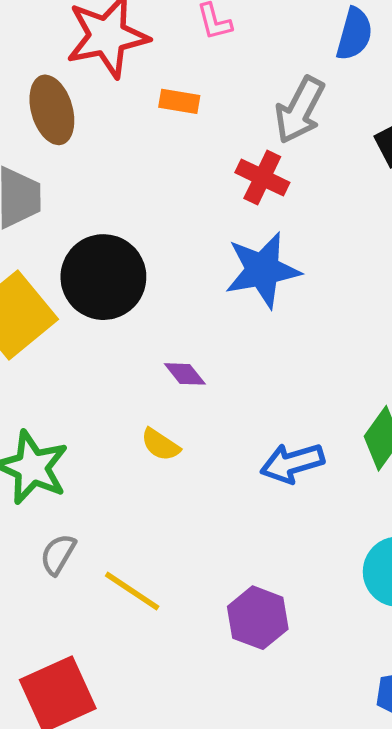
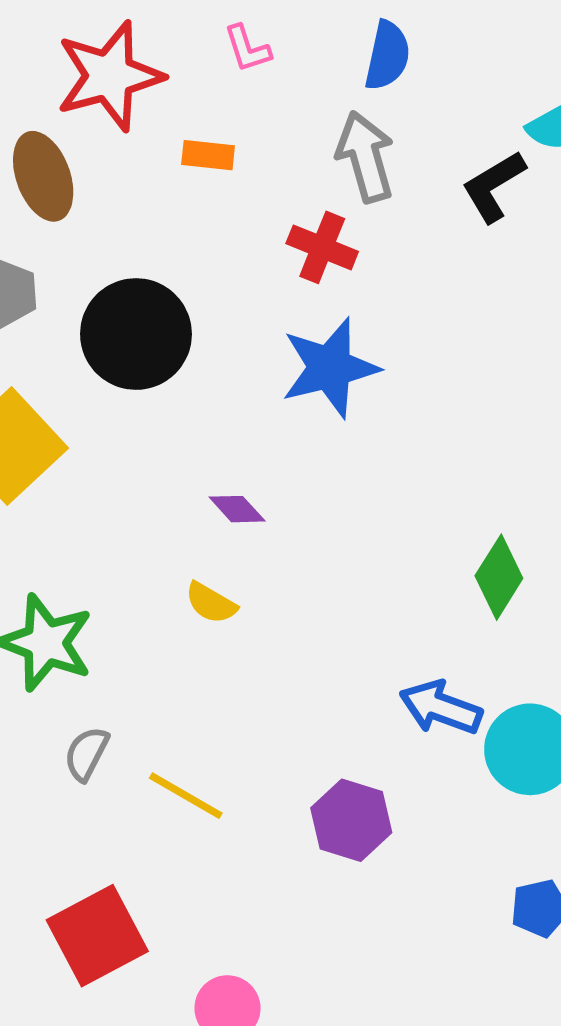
blue semicircle: (354, 34) -> (387, 56), moved
gray arrow: (300, 110) -> (365, 157), turned 140
black circle: (103, 277) -> (136, 334), moved
blue arrow: (292, 463) -> (441, 708), moved, turned 40

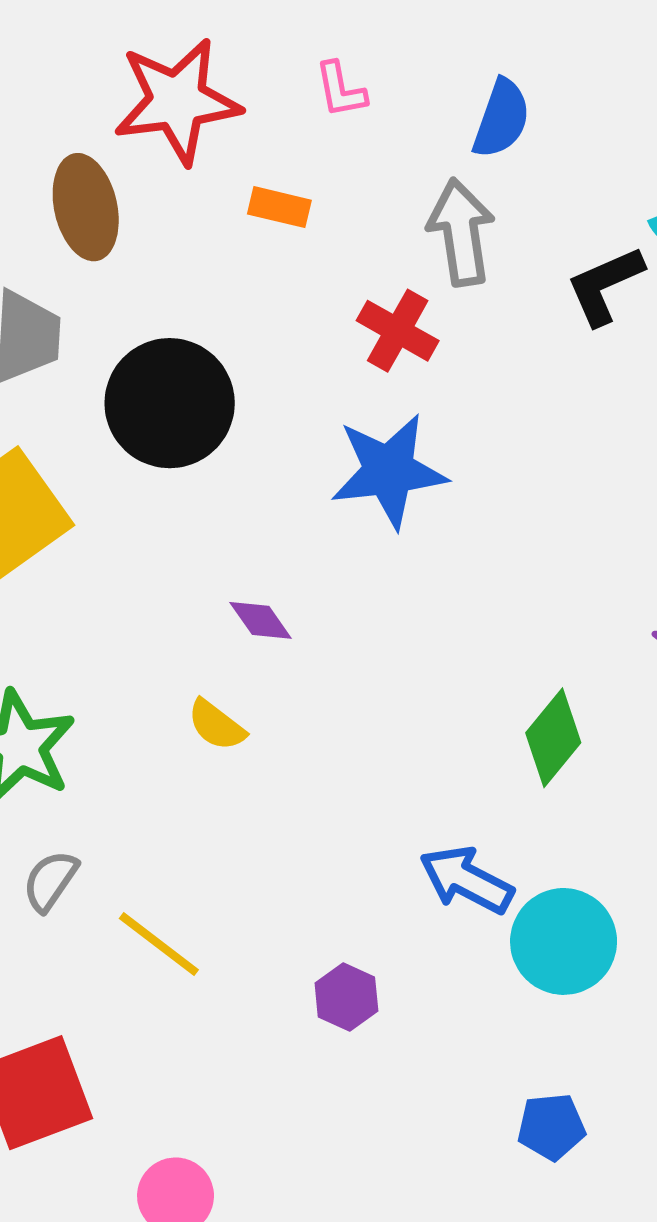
purple hexagon: (351, 820) -> (346, 997), size x0.7

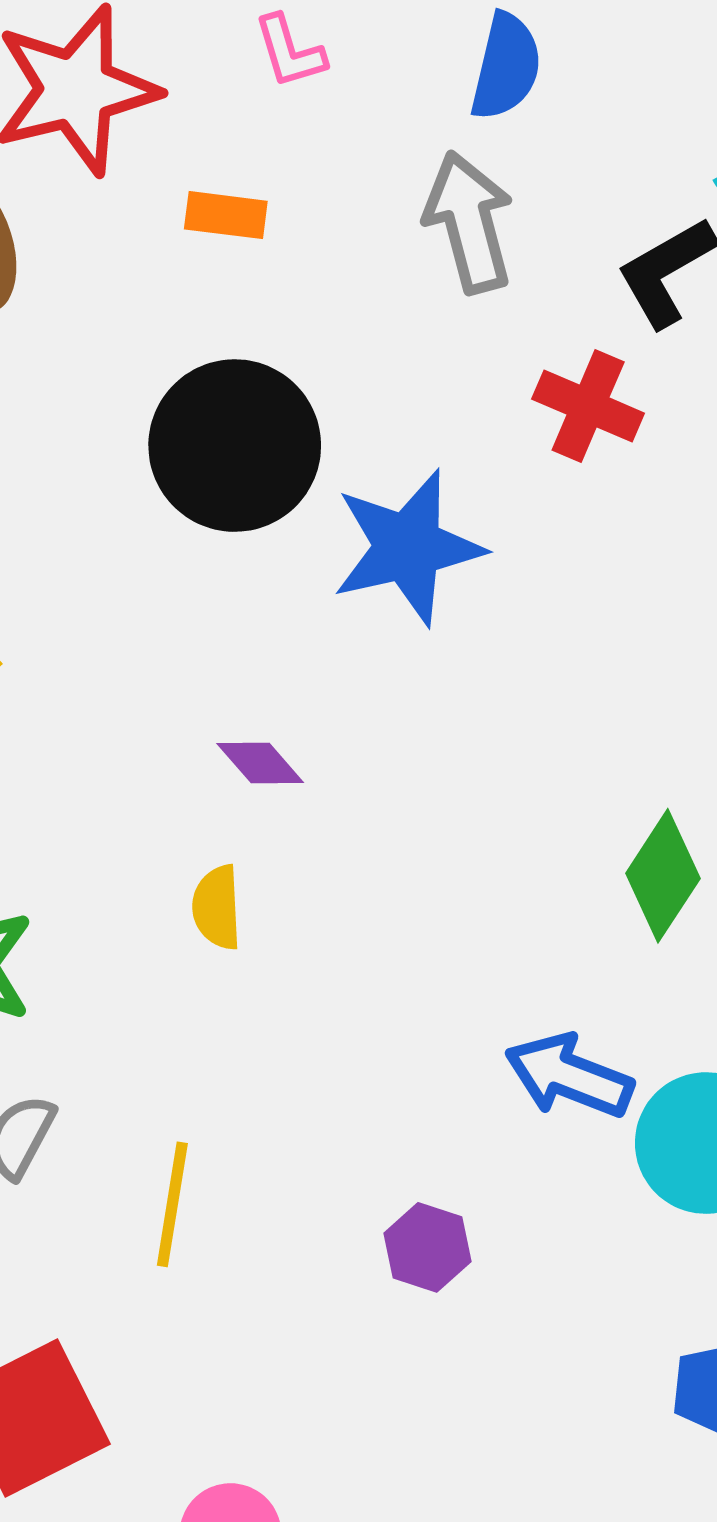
red cross: (398, 331) -> (588, 406), moved
black circle: (170, 403) -> (235, 446), moved
yellow semicircle: (216, 725) -> (217, 907), turned 56
yellow line: (159, 944) -> (172, 1204), turned 68

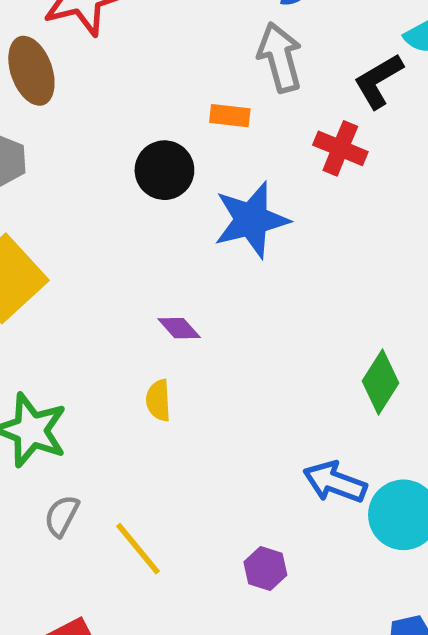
orange rectangle: (226, 215) -> (230, 116), moved
black circle: (235, 446) -> (164, 170), size x0.7
yellow line: (172, 1204) -> (138, 549), turned -48

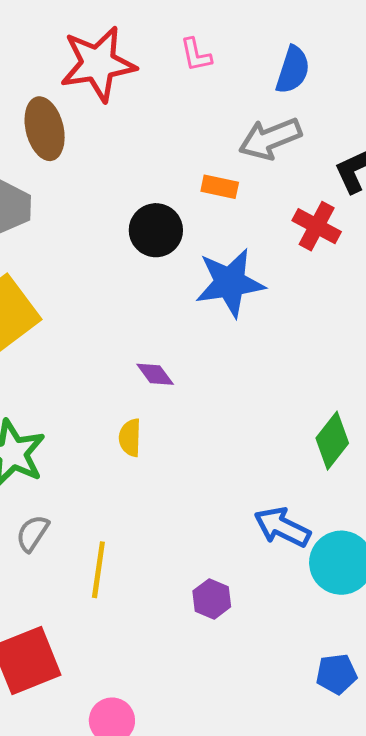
gray arrow: (280, 57) -> (270, 139), turned -102
yellow line: (138, 549) -> (98, 570), turned 42

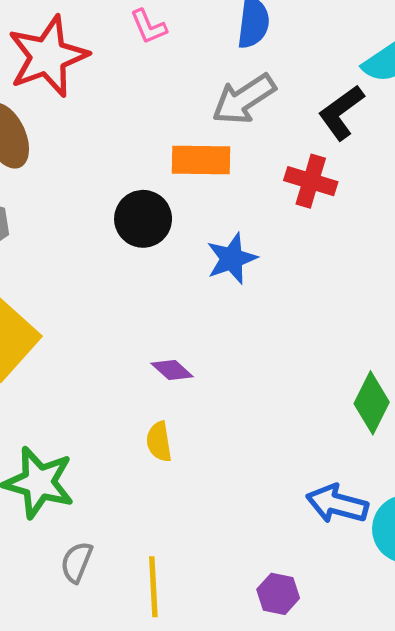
orange rectangle: (220, 187) -> (201, 160), size x1.5
blue star: (230, 283) -> (232, 259), size x0.7

